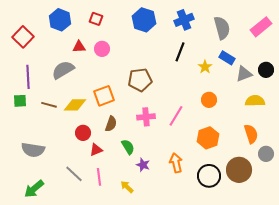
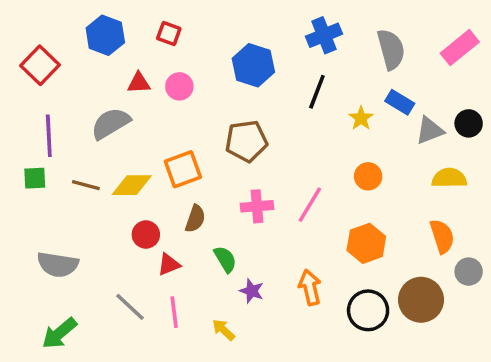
blue hexagon: (144, 20) -> (253, 65), moved

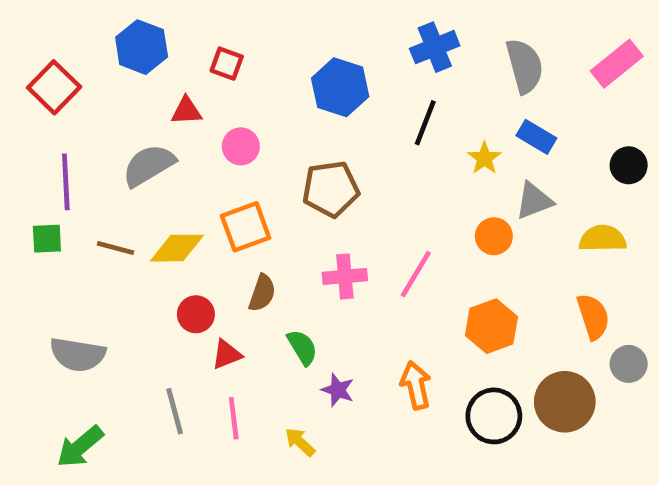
red square: (169, 33) -> (227, 64), moved
pink circle: (179, 86) -> (241, 146), moved
gray triangle: (430, 130) -> (534, 201), moved
gray line: (130, 307) -> (175, 411), turned 32

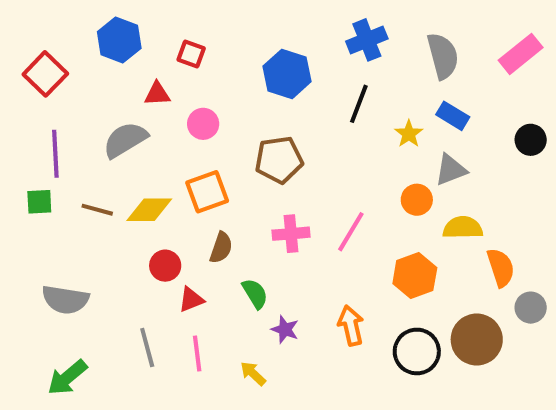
yellow semicircle: (603, 239) -> (463, 228), moved

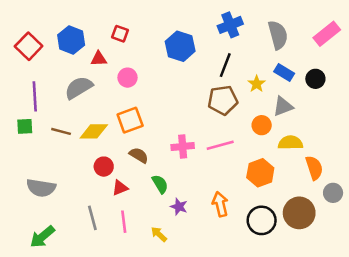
blue hexagon: (119, 40) -> (71, 40), moved
black circle: (531, 140) -> (315, 79), moved
brown pentagon: (279, 160) -> (223, 100), moved
pink line: (351, 232) -> (220, 145), turned 44
brown semicircle: (221, 248) -> (139, 155), turned -78

